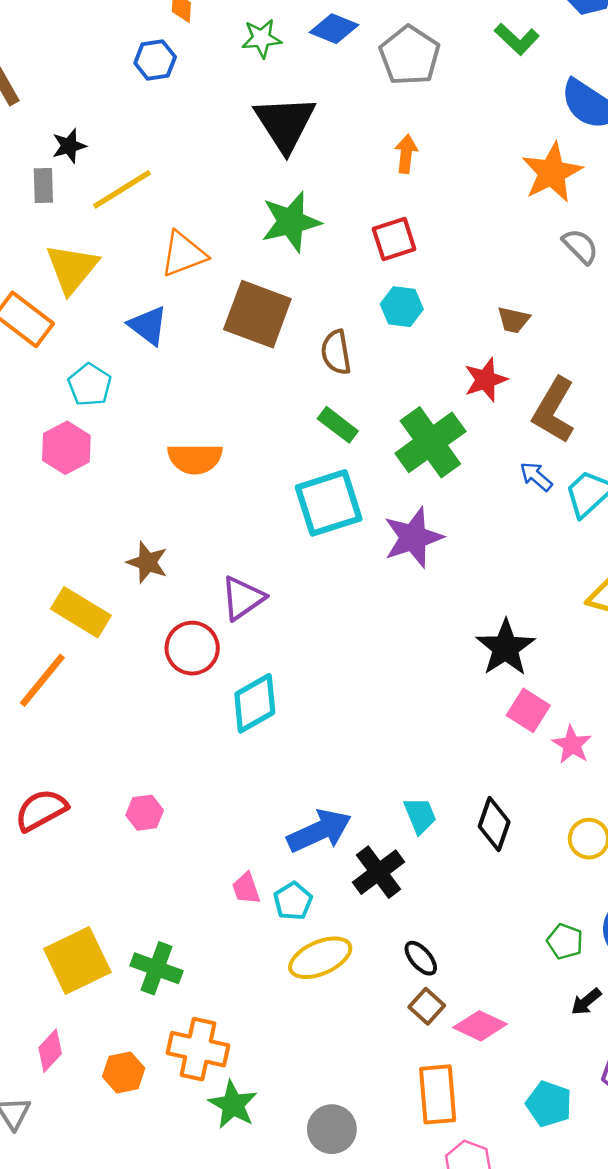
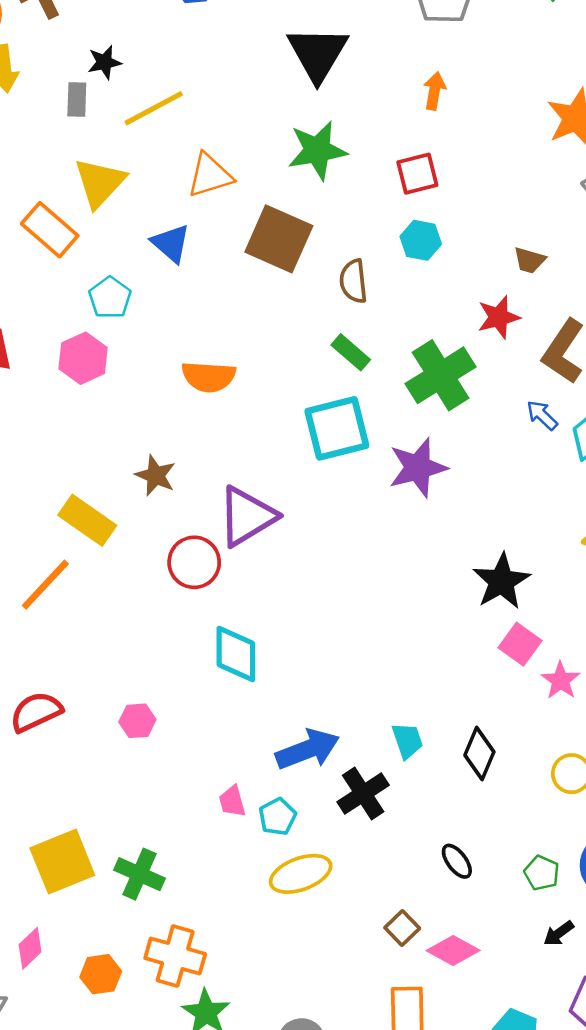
purple triangle: (243, 598) -> (247, 516), size x1.4
cyan diamond: (255, 703) -> (236, 654), moved, turned -64
black ellipse: (421, 958) -> (457, 861), moved

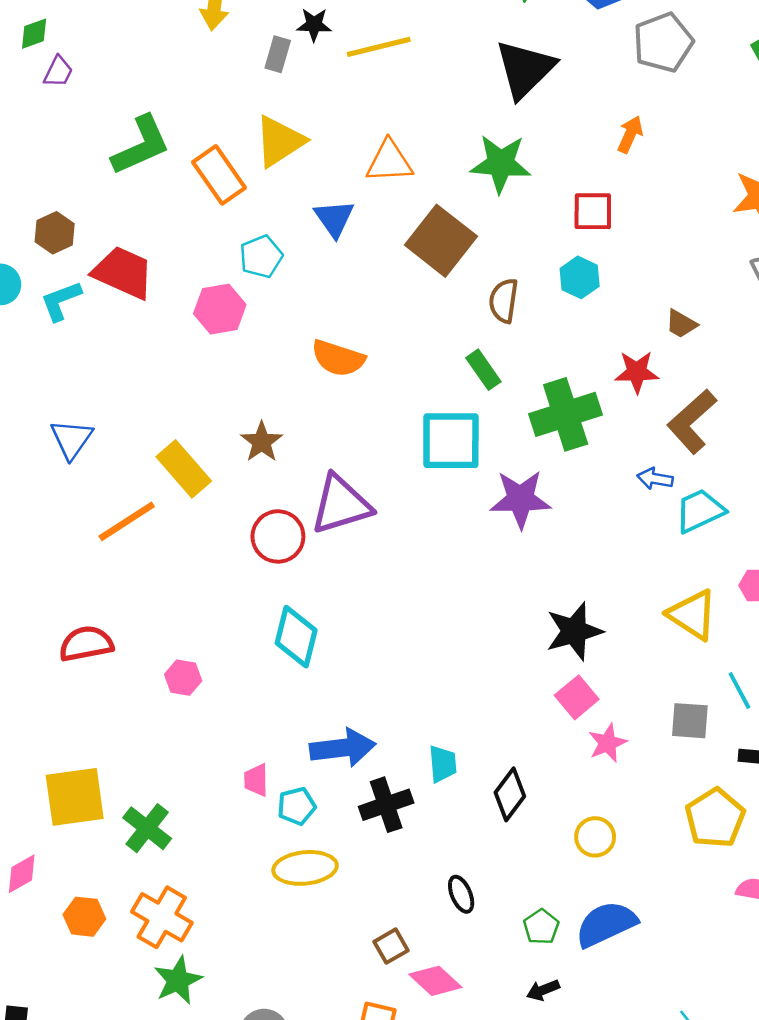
yellow line: (154, 108) -> (379, 47), moved
blue arrow: (542, 415) -> (655, 479), turned -48

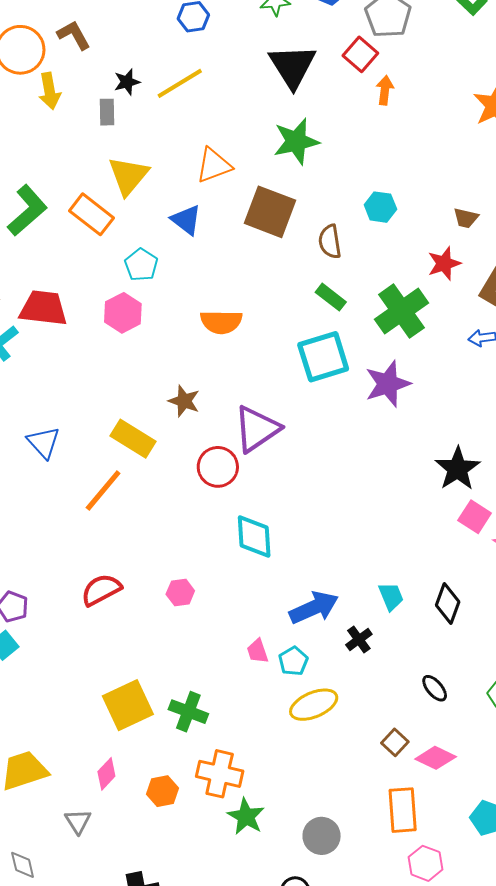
red square: (593, 211) -> (360, 54), moved, turned -32
black cross: (386, 805) -> (359, 640), size x0.7

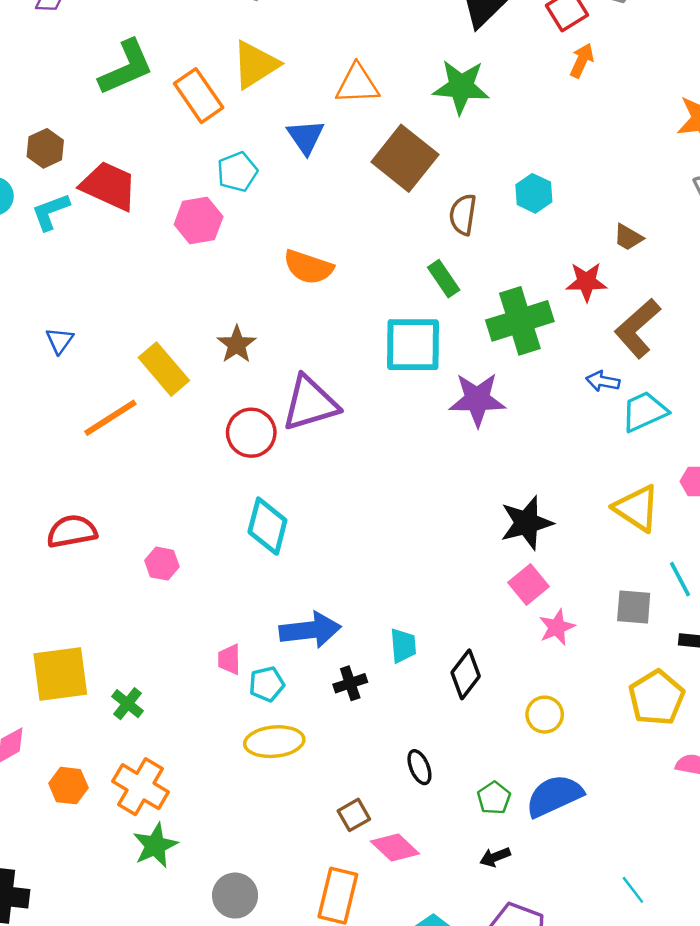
blue triangle: (44, 442) -> (60, 341), size x0.7
green cross: (188, 712) -> (127, 704), size x0.7

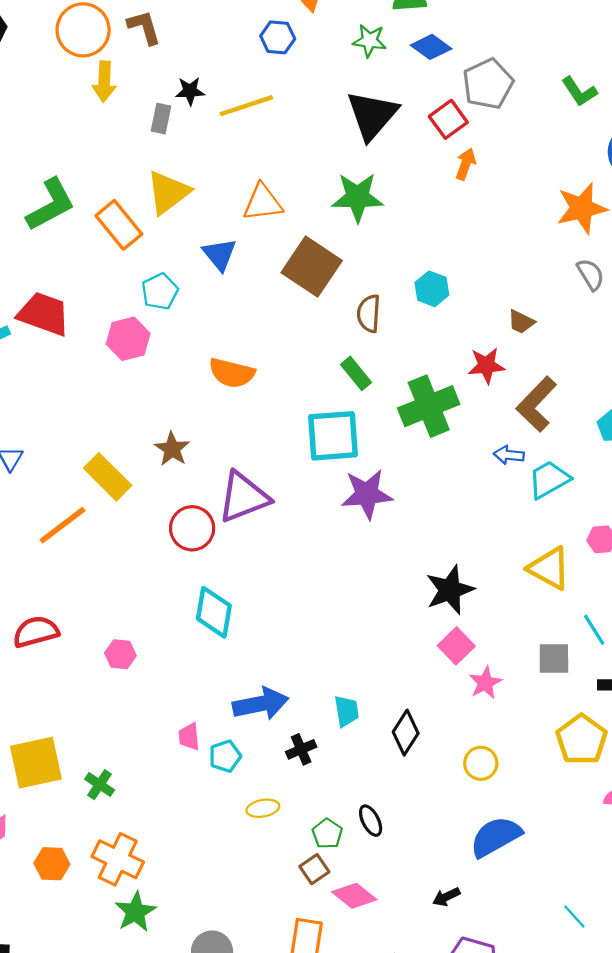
purple star: (477, 399) -> (367, 494), moved
yellow ellipse: (274, 742) -> (263, 808), moved, size x0.6
green pentagon: (494, 798) -> (327, 834), moved

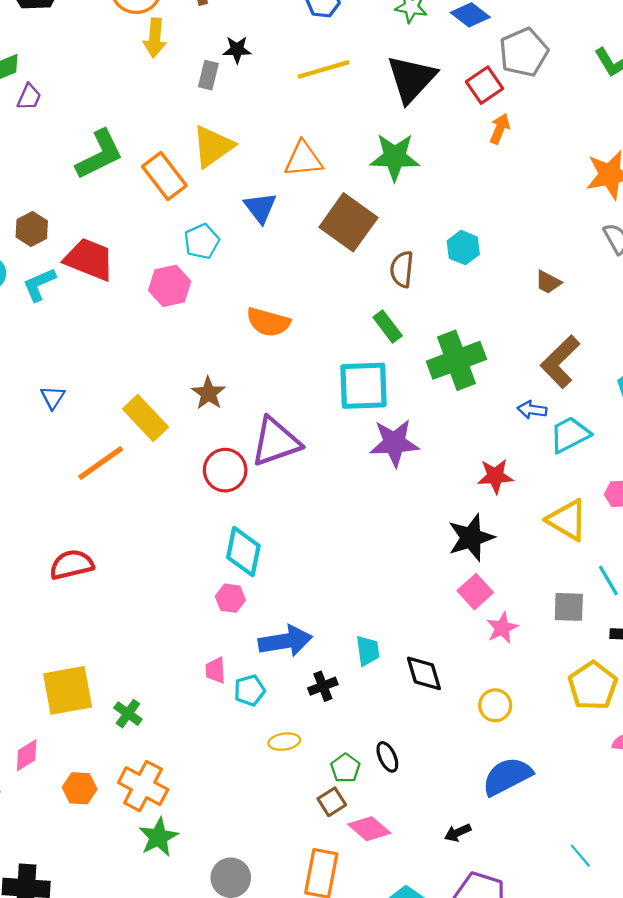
yellow line: (246, 106) -> (324, 69), moved
red star: (486, 366) -> (495, 476), moved
pink hexagon: (120, 654) -> (230, 598), moved
black diamond: (406, 733) -> (424, 673), turned -51

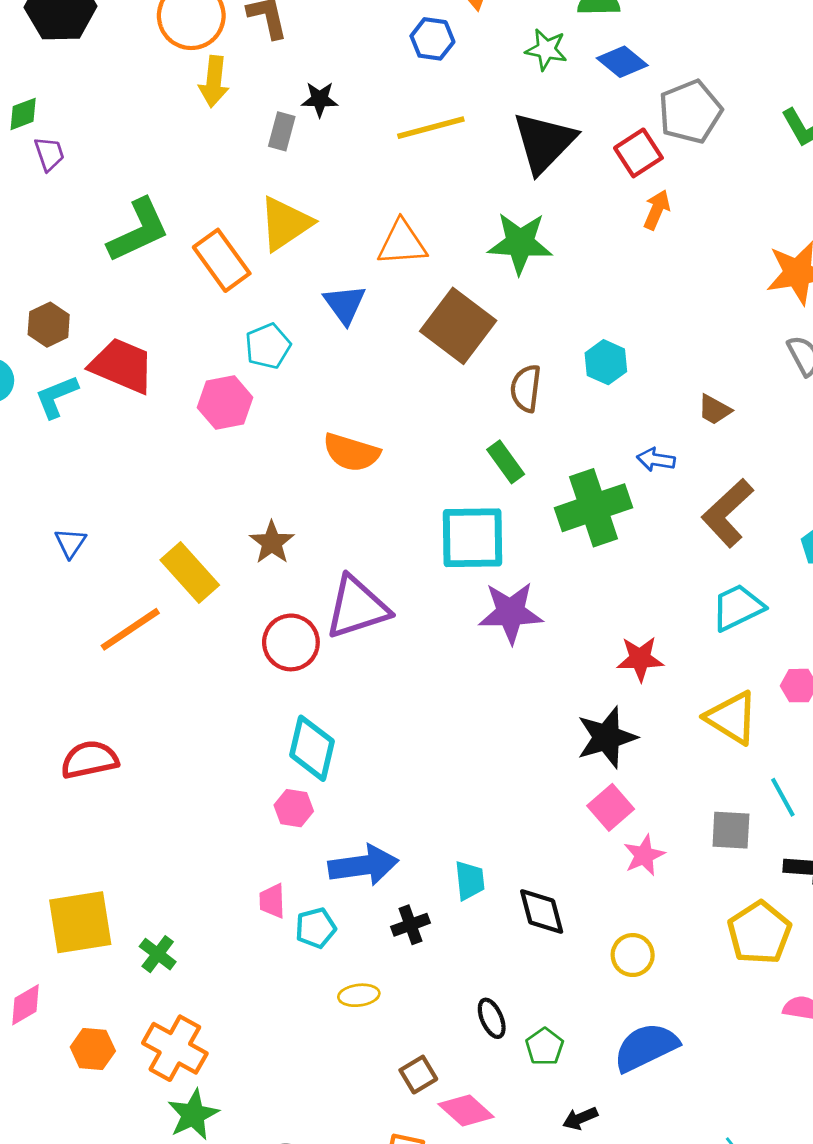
purple trapezoid: (29, 97) -> (49, 154), turned -44
blue arrow: (532, 410) -> (656, 460), moved
green pentagon: (345, 768) -> (545, 1047), moved

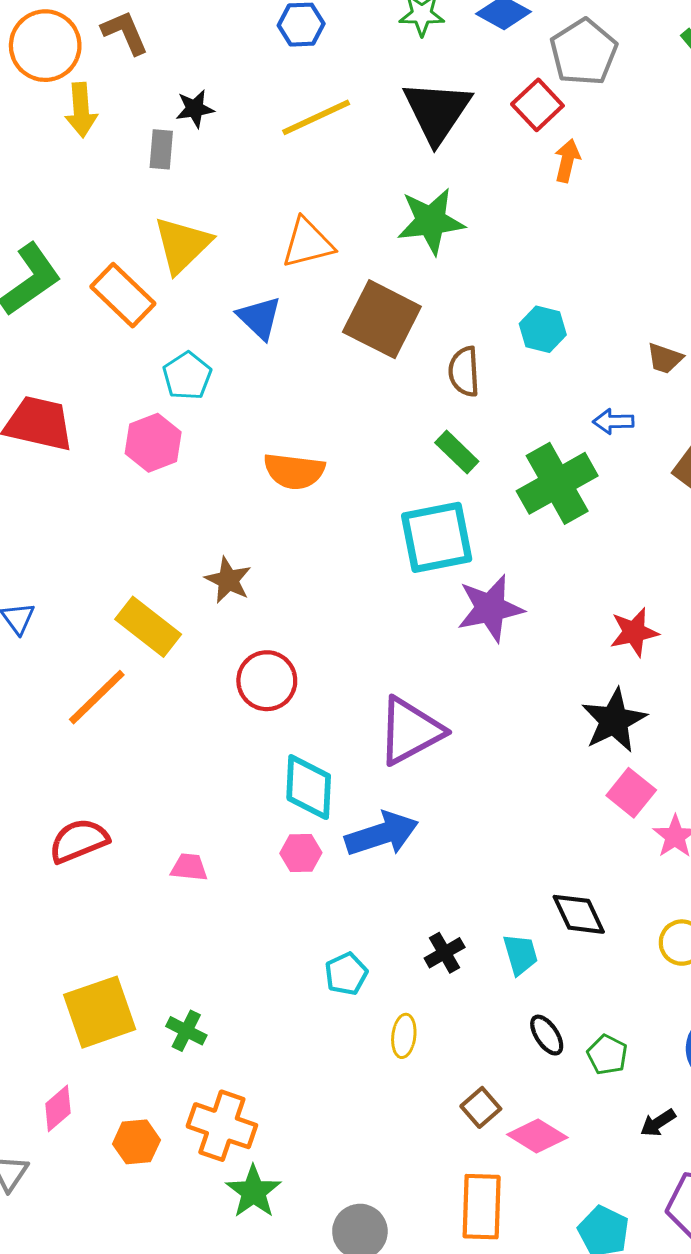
purple triangle: (357, 607) -> (410, 731), moved
blue arrow: (363, 865) -> (382, 834), moved
cyan trapezoid: (470, 880) -> (520, 954), moved
pink trapezoid: (272, 901) -> (189, 867), moved, turned 108
yellow ellipse: (359, 995) -> (404, 1036), turned -66

